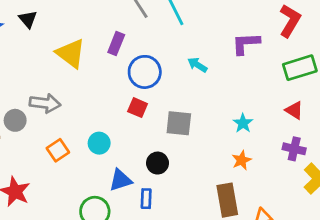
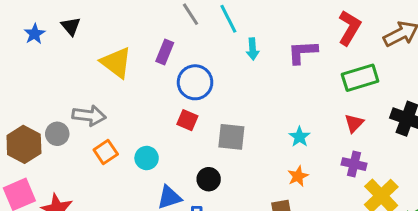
cyan arrow: (197, 65) -> (253, 49), moved, turned -126
red triangle: (294, 110) -> (354, 123), turned 42
orange square: (58, 150) -> (106, 152), moved

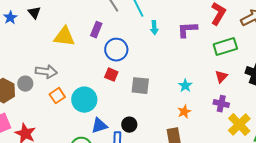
yellow triangle: (116, 63) -> (64, 37), turned -30
cyan circle: (147, 158) -> (84, 100), size x1.6
black circle: (209, 179) -> (129, 125), moved

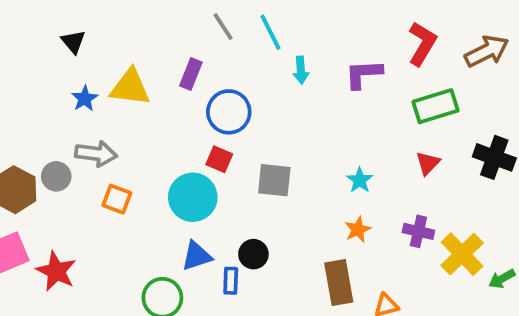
blue star: (10, 18) -> (85, 99), moved
orange square: (57, 96) -> (117, 199), turned -35
cyan circle: (84, 100) -> (193, 197), moved
purple cross: (221, 104) -> (418, 231), moved

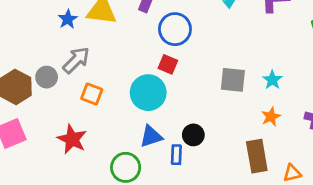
gray arrow: (96, 154) -> (76, 60), turned -52
gray square: (274, 180) -> (233, 80), moved
red star: (56, 271) -> (72, 139), moved

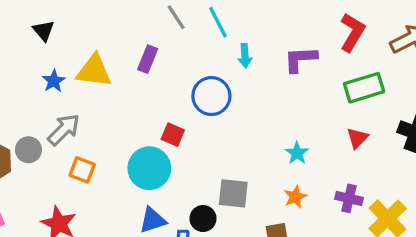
blue circle: (175, 29) -> (211, 96), moved
gray square: (233, 80) -> (233, 193), moved

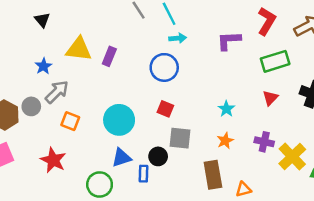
cyan arrow: (245, 56) -> (178, 38), moved, turned -91
purple rectangle: (148, 59) -> (109, 56), moved
blue star: (54, 81) -> (43, 66), moved
red square: (173, 135) -> (165, 109), moved

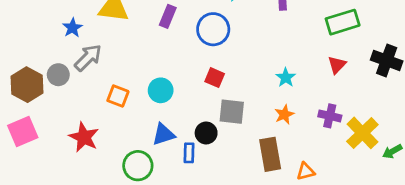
purple rectangle: (109, 56) -> (168, 16), moved
cyan circle: (119, 120) -> (161, 90), size x0.7
orange square: (70, 121) -> (118, 96), moved

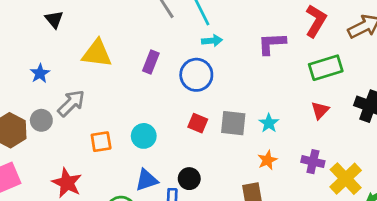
blue star: (72, 28) -> (40, 73), moved
orange square: (118, 96) -> (101, 142), turned -30
gray square: (232, 112) -> (233, 123), moved

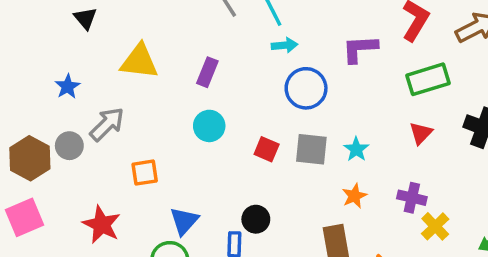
blue circle: (196, 75) -> (306, 88), moved
cyan circle: (144, 136) -> (209, 126), moved
yellow cross: (346, 179) -> (435, 226), moved, size x0.7
blue triangle: (147, 180) -> (184, 221), moved, turned -30

